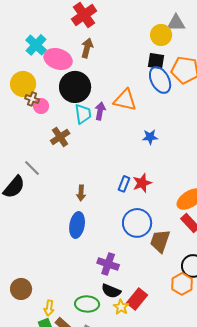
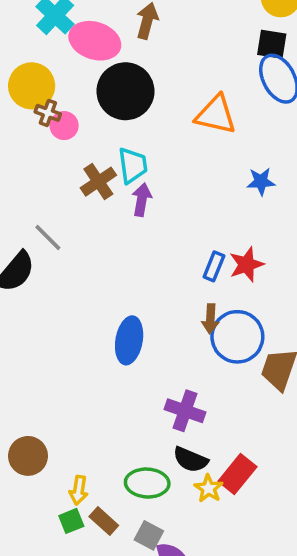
purple arrow: (100, 111) -> (142, 200), moved
cyan trapezoid: (83, 114) -> (133, 165), moved
brown arrow: (81, 193) -> (210, 319), moved

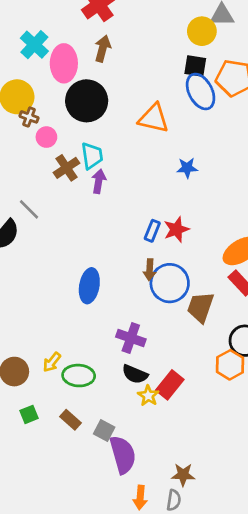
pink ellipse: (95, 41) -> (64, 63), turned 72
pink circle: (64, 126) -> (46, 137), moved
green ellipse: (147, 483) -> (79, 376), moved
yellow arrow: (79, 490) -> (52, 362), moved, turned 30
green square: (71, 521) -> (29, 414), moved

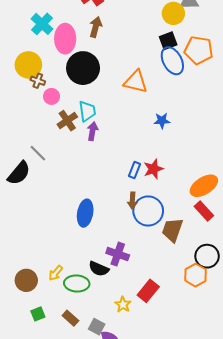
black square: (195, 66) -> (168, 41), turned -30
black semicircle: (135, 374) -> (99, 269), moved
yellow star: (148, 396) -> (123, 305), moved

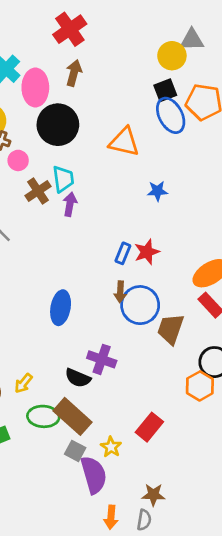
green ellipse: (77, 283) -> (43, 416), moved
red rectangle: (148, 291) -> (149, 427), moved
yellow star: (123, 305) -> (111, 447), moved
brown rectangle: (70, 318) -> (72, 416), moved, size x1.8

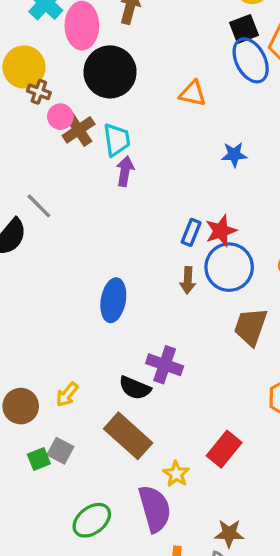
orange triangle: (124, 142) -> (193, 93), size x0.7
brown cross: (38, 191) -> (79, 130), moved
blue circle: (140, 305) -> (229, 267), moved
green ellipse: (43, 416) -> (92, 520), moved, turned -40
gray square: (75, 451) -> (60, 451), moved

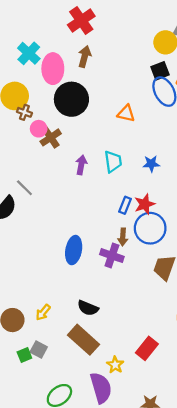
cyan trapezoid: (117, 140) -> (113, 162), moved
blue star: (234, 155) -> (151, 164), moved
purple cross: (165, 365) -> (112, 256), moved

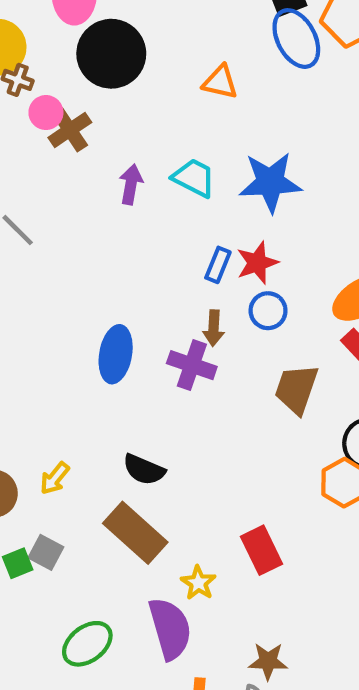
cyan trapezoid: (113, 162) -> (194, 178), turned -55
blue star: (151, 164) -> (270, 182), size x1.8
blue circle: (150, 228) -> (268, 311), size x0.6
red rectangle: (147, 348) -> (261, 550), turned -65

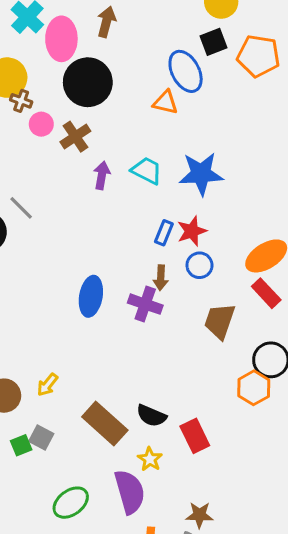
blue ellipse: (296, 39) -> (186, 71), moved
brown cross: (70, 130) -> (75, 137), moved
black semicircle: (144, 470) -> (151, 416), moved

